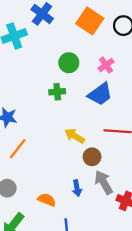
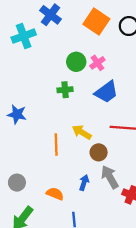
pink cross: (106, 65) -> (97, 63), moved
orange line: (18, 149) -> (56, 145), moved, turned -40
blue arrow: (77, 188) -> (84, 183), turned -152

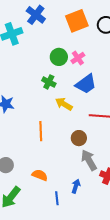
orange square: (96, 22) -> (77, 21), turned 35
green cross: (65, 90) -> (49, 82), turned 32
yellow arrow: (82, 132) -> (64, 104), moved
blue arrow: (84, 183) -> (76, 186), moved

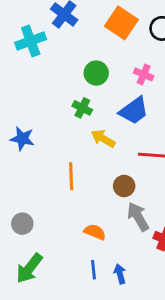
orange square: (77, 21) -> (121, 23), turned -35
pink cross: (78, 58) -> (144, 74), moved, turned -32
orange semicircle: (40, 175) -> (95, 232), moved
blue arrow: (76, 186) -> (120, 274), moved, turned -32

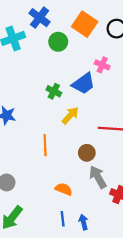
green circle: (96, 73) -> (58, 42), moved
blue trapezoid: (134, 111) -> (84, 84), moved
yellow arrow: (103, 139) -> (70, 115), turned 102

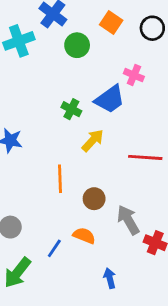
orange square: (85, 24) -> (111, 22), size x0.7
brown circle: (87, 153) -> (94, 199), moved
blue line: (63, 219) -> (54, 248), moved, turned 40

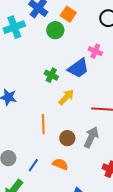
orange square: (111, 22) -> (68, 14), moved
gray arrow: (128, 220) -> (91, 137), moved, turned 55
blue line: (54, 248) -> (33, 165), moved

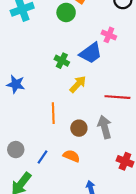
gray arrow: (91, 137) -> (105, 127), turned -40

